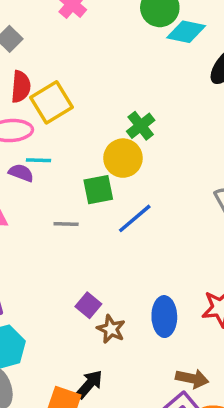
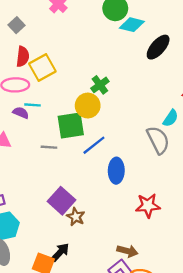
green square: (98, 190) -> (71, 126), size x1.4
purple square: (88, 305) -> (62, 201), size x1.6
blue ellipse: (164, 317) -> (116, 171), moved

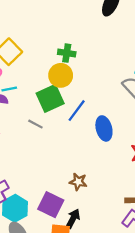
green cross: (100, 85) -> (67, 53), turned -30
gray line: (49, 147) -> (35, 124), turned 40
purple square: (62, 201) -> (51, 205), moved

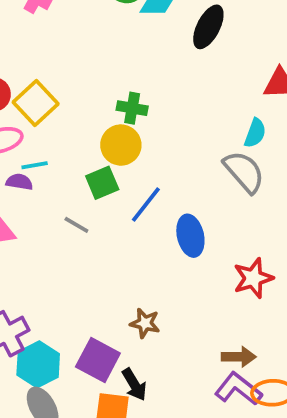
green square: (50, 98) -> (102, 183), size x0.7
black arrow: (73, 219) -> (134, 384), turned 120

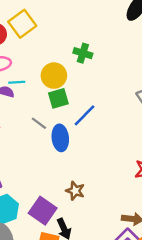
yellow square: (36, 103) -> (22, 24), moved
yellow circle: (121, 145) -> (54, 76), moved
blue ellipse: (190, 236) -> (60, 138), moved

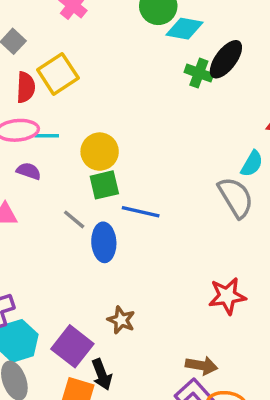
green cross: (83, 53) -> (199, 73), moved
cyan line: (17, 82) -> (47, 136), moved
blue line: (85, 115) -> (141, 212), turned 55

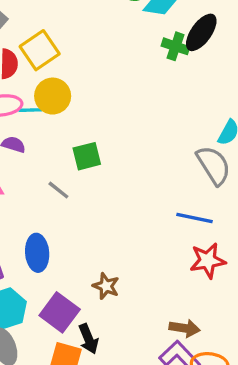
yellow circle: (100, 152) -> (53, 96), moved
blue line: (141, 212) -> (194, 218), moved
blue ellipse: (104, 242) -> (37, 253), moved

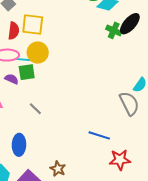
yellow square: (40, 50) -> (33, 25), turned 35
green square: (87, 156) -> (27, 72), moved
blue line: (194, 218) -> (99, 135), moved

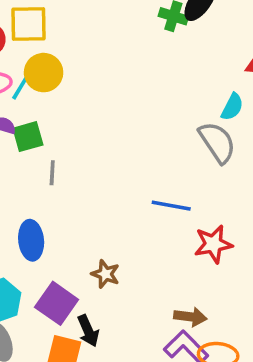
cyan line: (23, 60) -> (20, 88), turned -56
green square: (27, 72) -> (28, 137), moved
gray line: (35, 109) -> (52, 173), turned 56

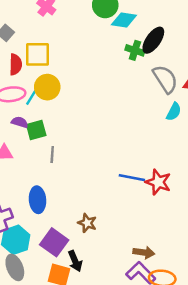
gray semicircle: (217, 142) -> (165, 79), moved
red star: (213, 244) -> (158, 182), moved, turned 30

